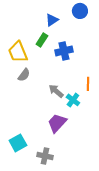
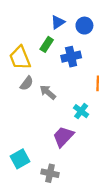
blue circle: (80, 11) -> (84, 26), moved
orange line: (88, 84) -> (98, 83), moved
gray arrow: (56, 91) -> (48, 92), moved

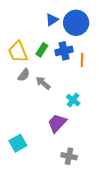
blue circle: (84, 26) -> (76, 23), size x1.6
green rectangle: (47, 44) -> (42, 50), moved
orange line: (98, 83) -> (82, 60), moved
gray cross: (50, 173) -> (69, 156), moved

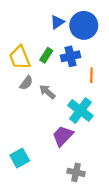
orange line: (82, 60) -> (91, 75), moved
cyan cross: (73, 100) -> (80, 111), size x1.6

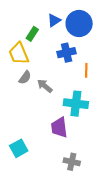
green rectangle: (46, 55) -> (32, 34), moved
cyan cross: (80, 111) -> (76, 104), turned -30
purple trapezoid: (63, 136) -> (59, 127), turned -50

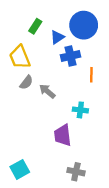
blue triangle: (54, 20) -> (57, 37), moved
green rectangle: (32, 34) -> (35, 26), moved
cyan cross: (76, 104) -> (80, 110), size x0.6
cyan square: (19, 148) -> (20, 169), moved

